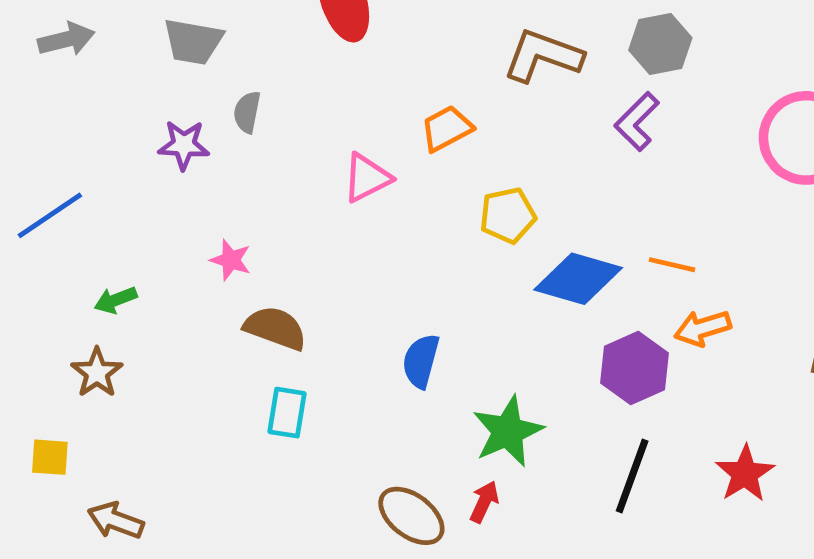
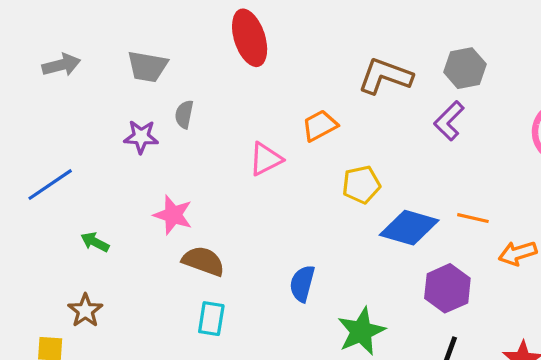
pink star: (231, 260) -> (173, 215), size x1.4
green arrow: (116, 300) -> (95, 242), turned 48
orange arrow: (703, 328) -> (518, 253), moved
brown star: (97, 373) -> (85, 311), moved

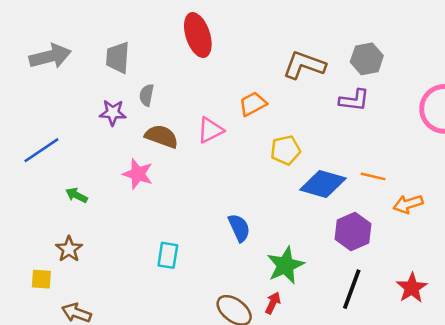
gray arrow: (61, 65) -> (50, 56), size x1.4
gray trapezoid: (147, 67) -> (118, 58), turned 84
purple L-shape: (449, 121) -> (354, 100), turned -128
brown semicircle: (203, 261) -> (162, 136), moved
blue semicircle: (302, 283) -> (239, 228), turned 140

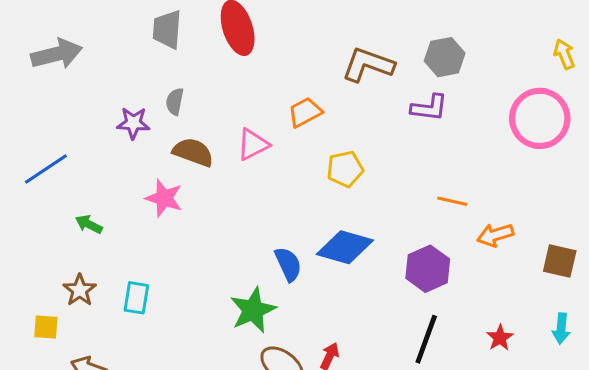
gray trapezoid: (118, 58) -> (167, 29), moved
blue diamond: (323, 184) -> (345, 247), moved
cyan rectangle: (168, 255) -> (136, 298), moved
green star: (285, 265) -> (253, 310), moved
red star: (412, 288) -> (500, 338), size x0.7

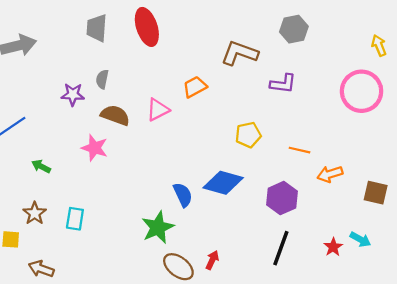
gray hexagon: (445, 57) -> (294, 29), moved
yellow pentagon: (345, 169) -> (248, 135), moved
cyan arrow: (561, 328) -> (360, 239), moved, turned -66

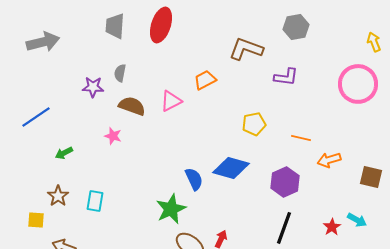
red ellipse: (147, 27) -> (161, 25), turned 36
pink star: (95, 148) -> (113, 136), size x0.7
green arrow: (41, 166) -> (64, 153), turned -54

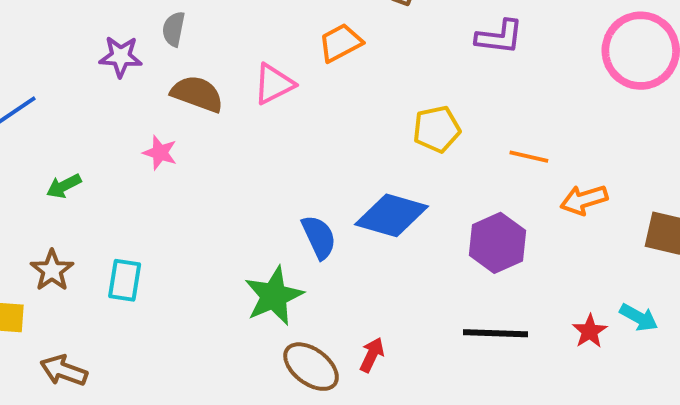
black line: (284, 228) -> (496, 333), turned 72

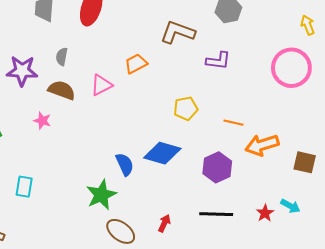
gray semicircle: (174, 29) -> (62, 57), moved
purple star: (121, 57) -> (22, 71), size x1.4
orange arrow: (584, 200) -> (262, 145), size x1.4
red arrow: (372, 355) -> (164, 223), moved

